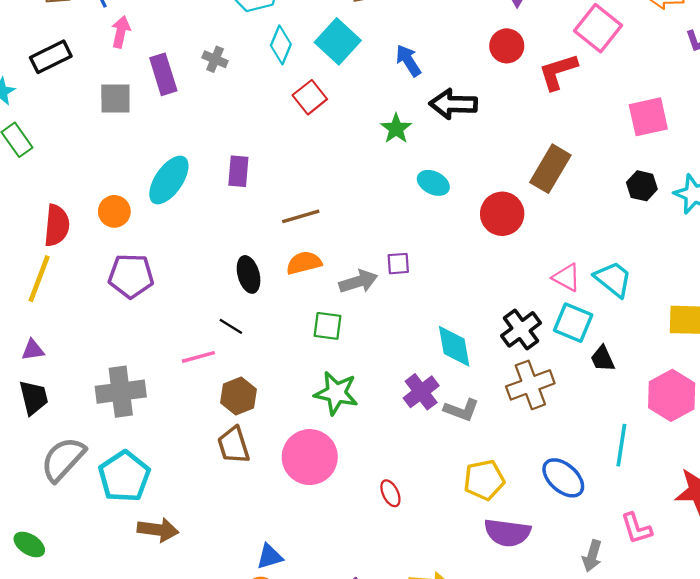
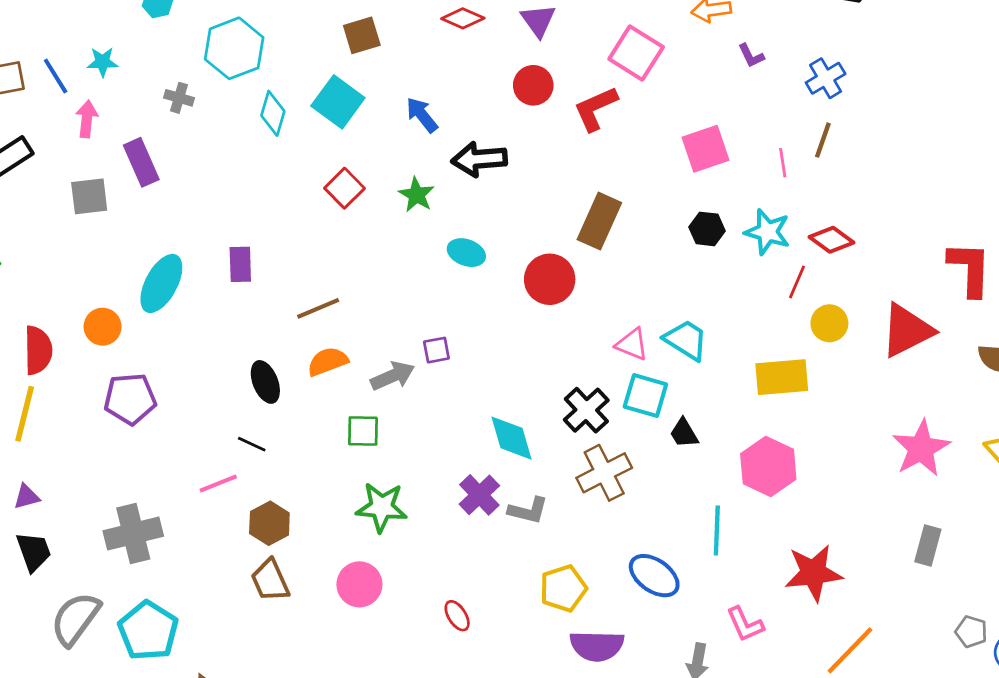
gray cross: (215, 59) -> (179, 98), moved
red square: (310, 97) -> (344, 188), moved
pink circle: (310, 457) -> (359, 584), size x0.7

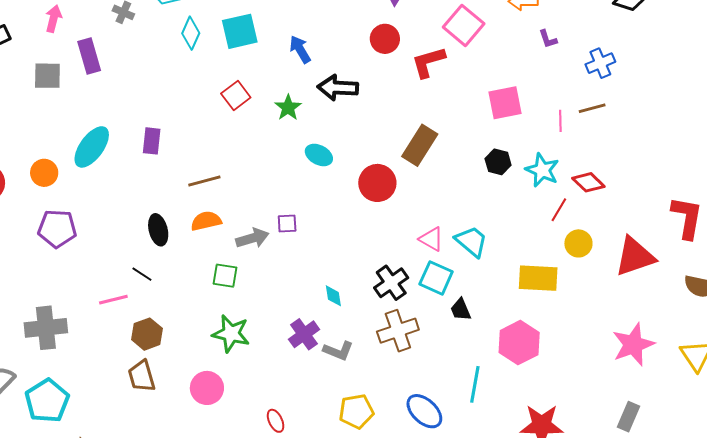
cyan square: (338, 102) -> (240, 31), turned 33
brown line: (823, 140) -> (592, 108), turned 48
cyan diamond: (511, 438) -> (333, 296), size x0.6

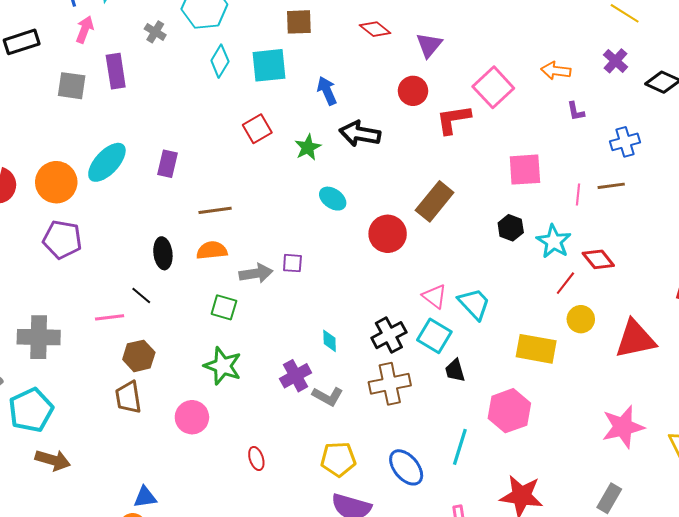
orange circle: (44, 173) -> (56, 182), size x1.5

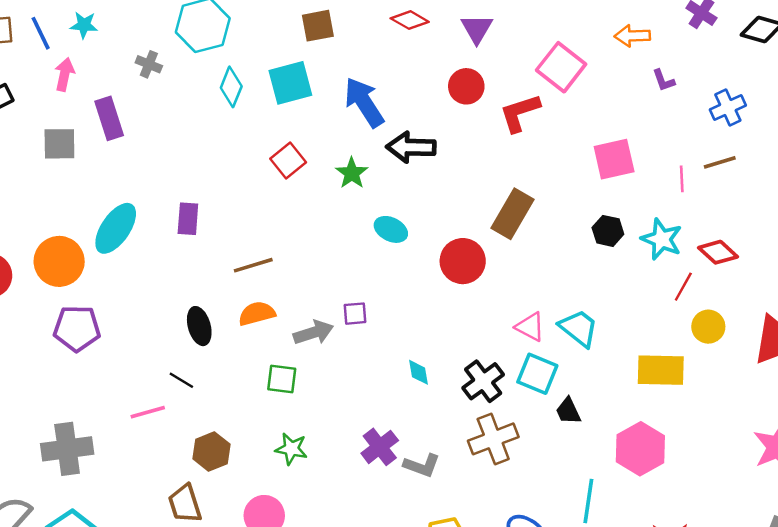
blue arrow: (327, 91) -> (364, 102), size x1.5
cyan diamond: (330, 341) -> (418, 372), moved
brown hexagon: (139, 356) -> (211, 452), moved
green star: (223, 366) -> (291, 449), size x0.7

